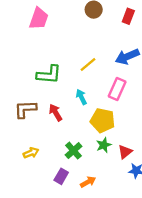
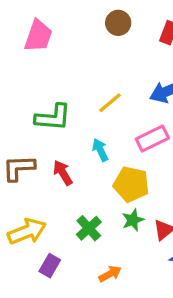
pink rectangle: (117, 89) -> (152, 139), turned 40
yellow arrow: (31, 153) -> (27, 231), size x1.6
purple rectangle: (61, 176) -> (50, 266), moved

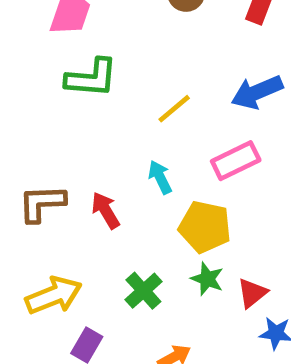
green L-shape: (53, 117) -> (91, 78), moved
green star: (133, 220) -> (207, 279), turned -30

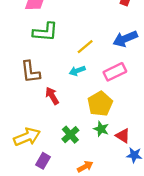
cyan arrow: (160, 177) -> (77, 71), moved, turned -84
brown L-shape: (42, 203) -> (30, 72), moved, turned -95
yellow pentagon: (205, 227) -> (100, 104), turned 30
red triangle: (252, 293) -> (123, 136), turned -49

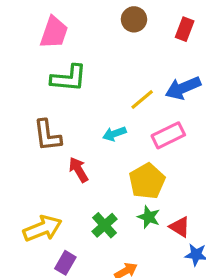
yellow line: (85, 47) -> (142, 99), moved

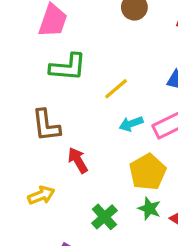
yellow line: (142, 99) -> (116, 89), moved
cyan arrow: (114, 134) -> (131, 124), moved
yellow arrow: (42, 228) -> (41, 195), moved, size x0.7

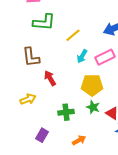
cyan arrow: (131, 124) -> (82, 56), turned -40
yellow pentagon: (148, 172) -> (92, 85), turned 30
green cross: (104, 217) -> (66, 112), turned 35

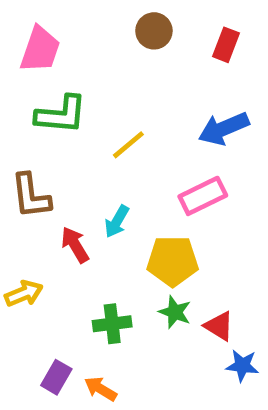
cyan arrow: (82, 56) -> (117, 221), moved
orange arrow: (79, 140) -> (101, 389), moved, turned -120

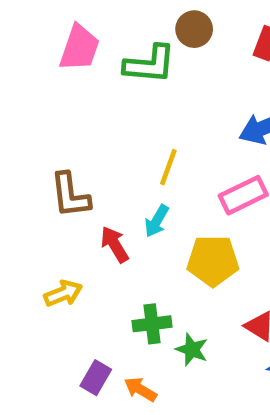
green L-shape: (61, 115) -> (150, 64), moved
yellow line: (128, 145) -> (168, 167), moved, turned -30
green star: (175, 312) -> (192, 350), moved

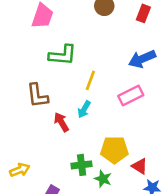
green L-shape: (150, 64) -> (63, 55), moved
yellow pentagon: (213, 261) -> (114, 150), moved
yellow arrow: (63, 293) -> (20, 170), moved

